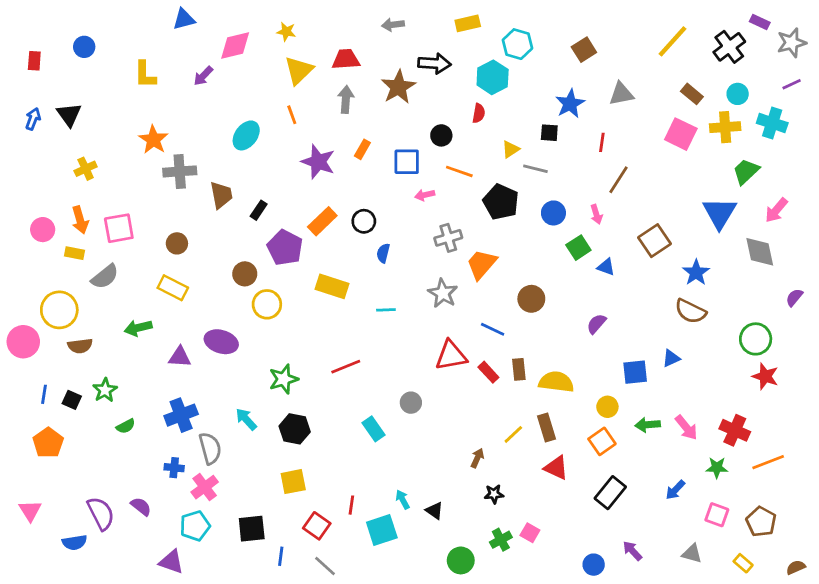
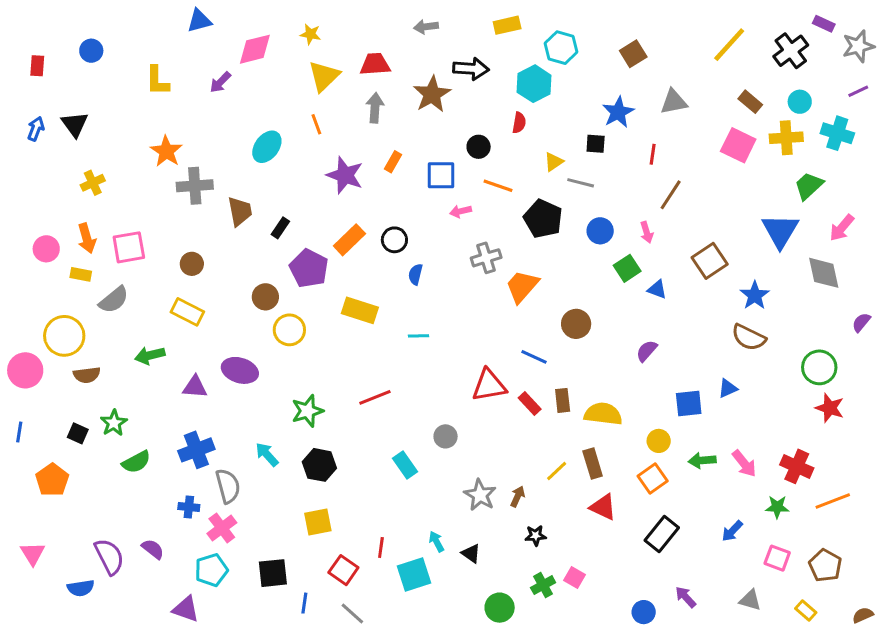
gray star: (443, 293) -> (480, 495), moved
blue line: (44, 394) -> (19, 432), moved
green semicircle: (126, 426) -> (136, 462), size x1.4

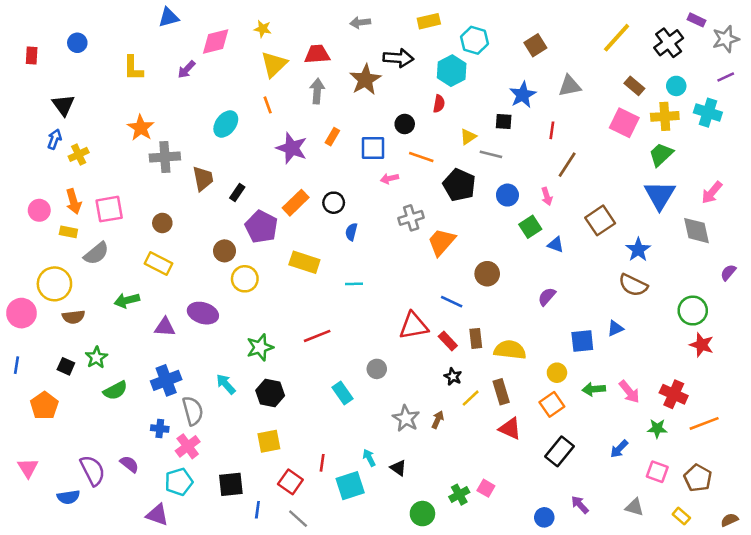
blue arrow: (36, 129) -> (54, 139), moved
green trapezoid: (809, 186) -> (661, 154), moved
black star: (536, 536) -> (453, 377), moved, turned 30

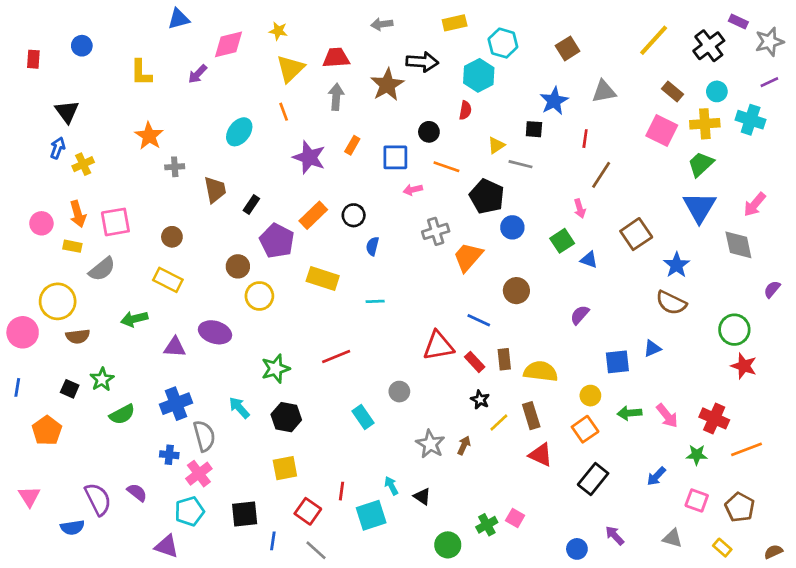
gray cross: (165, 157) -> (175, 167), size x0.6
blue circle: (507, 195) -> (512, 227), moved

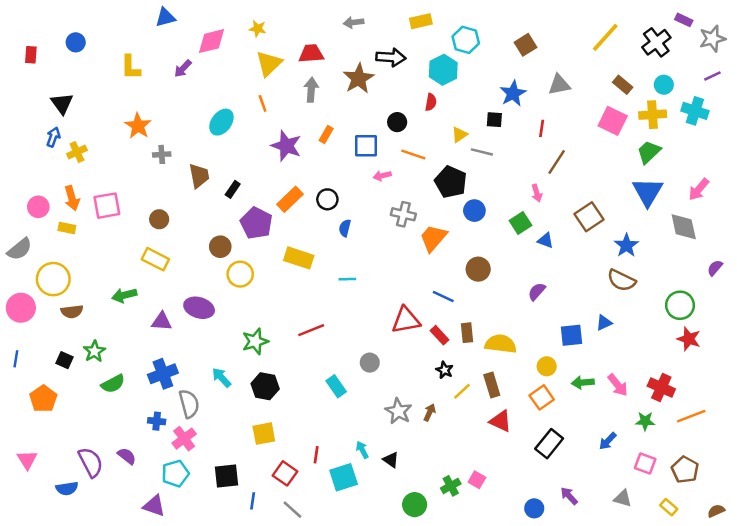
gray cross: (436, 231) -> (403, 214), turned 30
gray semicircle: (102, 269) -> (20, 249), moved

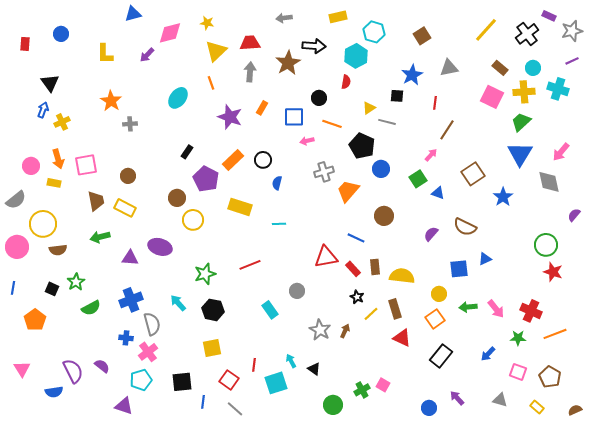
brown trapezoid: (199, 176) -> (96, 201), moved
pink arrow: (537, 193) -> (431, 155), turned -120
gray cross: (403, 214) -> (324, 172), turned -30
brown semicircle: (621, 280) -> (465, 227), moved

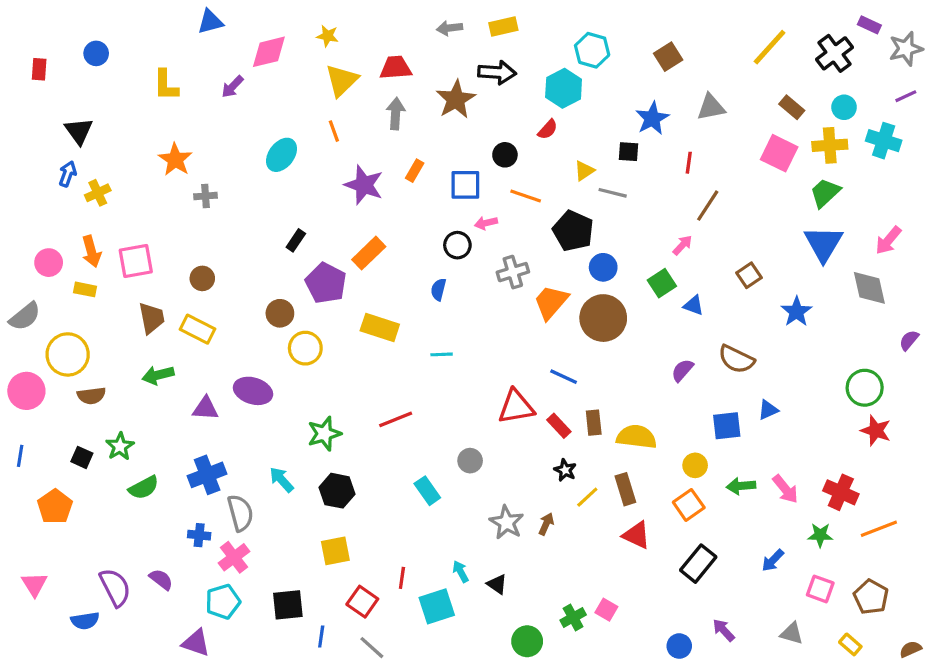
yellow rectangle: (338, 17) -> (503, 26), moved
red semicircle: (346, 82) -> (548, 129), turned 32
black circle: (263, 160) -> (457, 245), moved
brown square: (473, 174) -> (749, 275), size x0.7
brown circle: (384, 216) -> (603, 318), moved, size x1.5

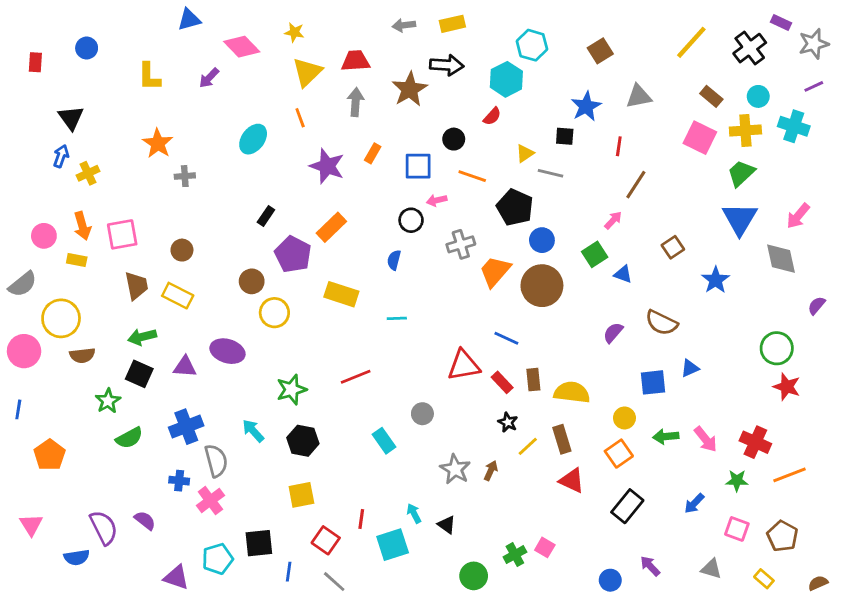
pink diamond: (269, 52) -> (242, 47), turned 60
black square: (82, 457) -> (139, 374), moved, size x1.4
cyan pentagon: (223, 602) -> (218, 559), moved

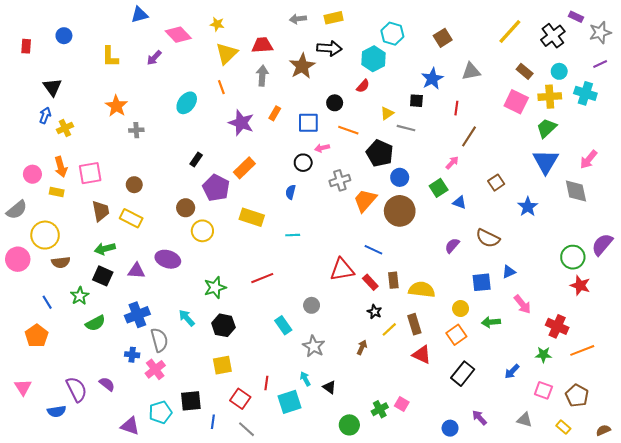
purple semicircle: (817, 306) -> (602, 244), moved, size x1.6
blue line: (18, 409) -> (47, 302), moved, turned -40
pink arrow: (706, 439) -> (522, 304), moved
gray star: (455, 469) -> (314, 346), moved

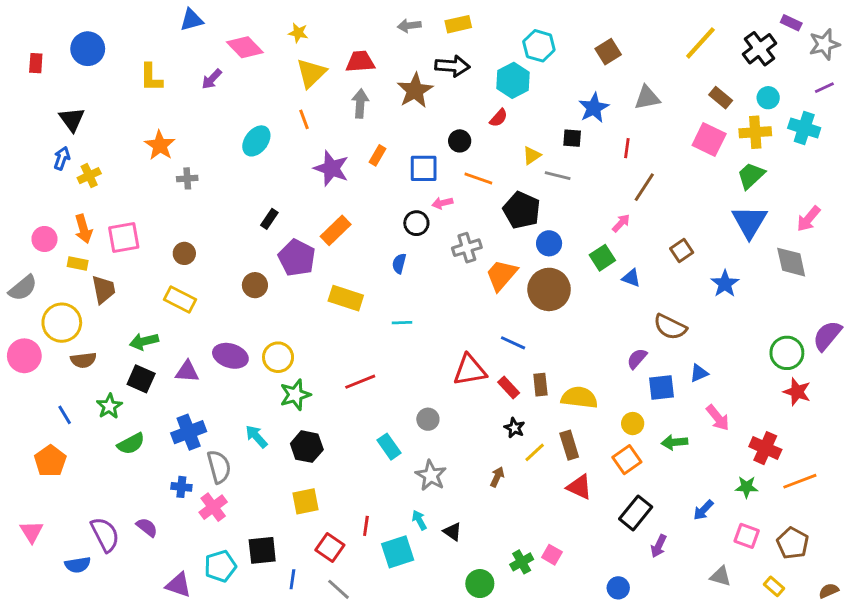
blue circle: (64, 36) -> (88, 49), size x1.5
brown trapezoid: (101, 211) -> (104, 289), moved
yellow circle: (202, 231) -> (278, 357), moved
purple semicircle: (452, 246) -> (637, 359), moved
purple arrow: (479, 418) -> (659, 546), moved, turned -112

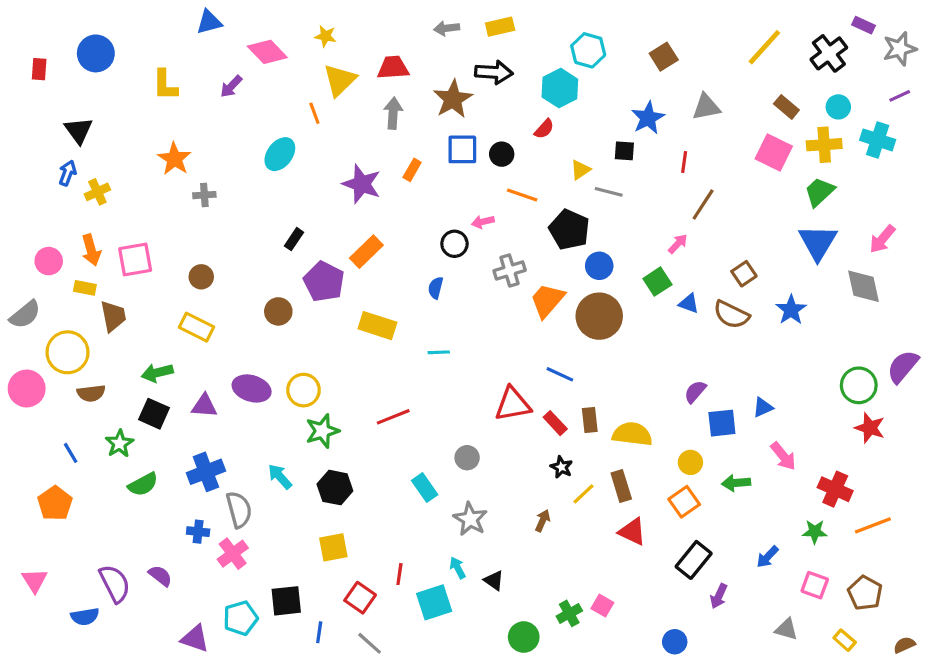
orange line: (304, 119) -> (314, 113), moved
blue square: (424, 168) -> (462, 149), moved
brown semicircle: (670, 327) -> (731, 315), moved

